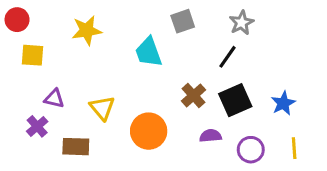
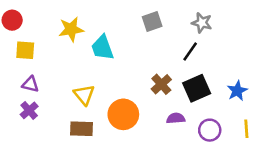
gray star: (241, 23) -> (202, 23), turned -30
cyan trapezoid: (149, 52) -> (102, 48), moved
purple triangle: (54, 99) -> (30, 84), moved
brown rectangle: (76, 147) -> (81, 129), moved

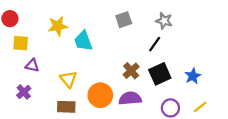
purple triangle: (30, 84) -> (32, 65), moved
purple semicircle: (176, 118) -> (130, 98), moved, size x1.5
yellow line: (246, 129) -> (200, 107), turned 56

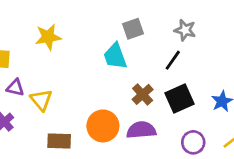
cyan trapezoid: (83, 41) -> (115, 56), moved
yellow triangle: (68, 79) -> (41, 100), moved

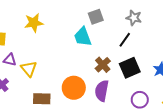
purple semicircle: (141, 130) -> (102, 91), turned -75

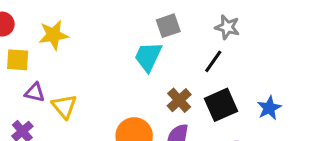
yellow star: (34, 23) -> (53, 35), moved
cyan trapezoid: (83, 37) -> (148, 57), turned 45

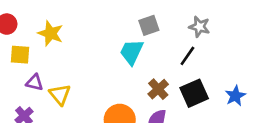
yellow star: (53, 35) -> (51, 33), turned 30

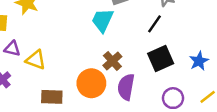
brown cross: (158, 89) -> (112, 61), moved
yellow triangle: (60, 94) -> (36, 60), turned -30

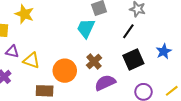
blue star: (199, 61) -> (164, 51), moved
orange circle: (91, 83) -> (65, 71), moved
purple semicircle: (126, 87) -> (105, 83), turned 55

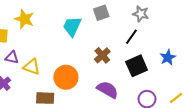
cyan trapezoid: (86, 28) -> (72, 26), moved
brown cross: (94, 62) -> (102, 55), moved
purple semicircle: (105, 83) -> (107, 90), turned 55

